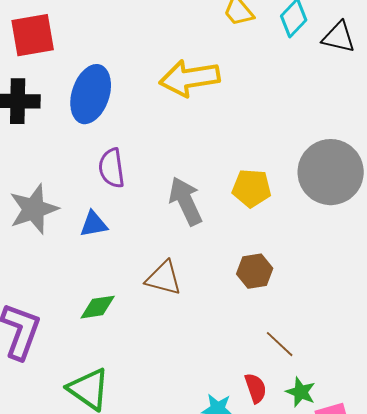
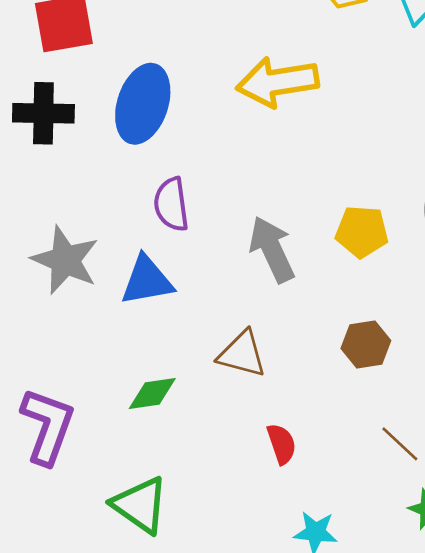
gray star: (34, 209) -> (65, 260), turned -30
blue triangle: (94, 224) -> (147, 281), size x1.4
red semicircle: (256, 388) -> (282, 444), moved

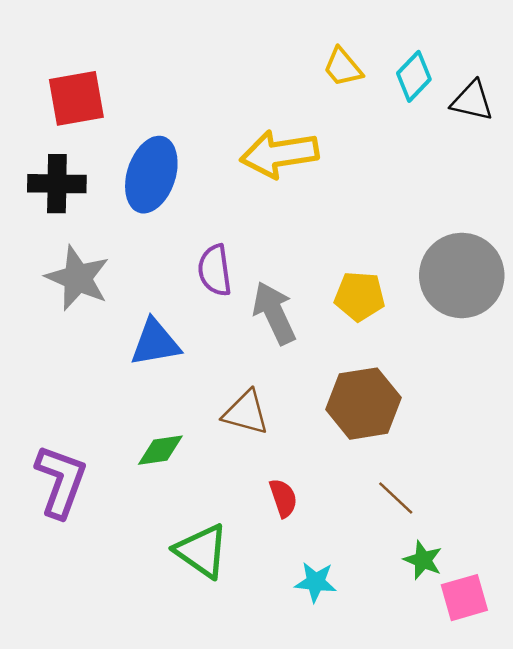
purple semicircle: (171, 204) -> (215, 270), moved
gray star: (65, 260) -> (78, 278), moved
brown hexagon: (366, 345) -> (363, 404), size x1.6
green triangle: (140, 505) -> (202, 551), moved

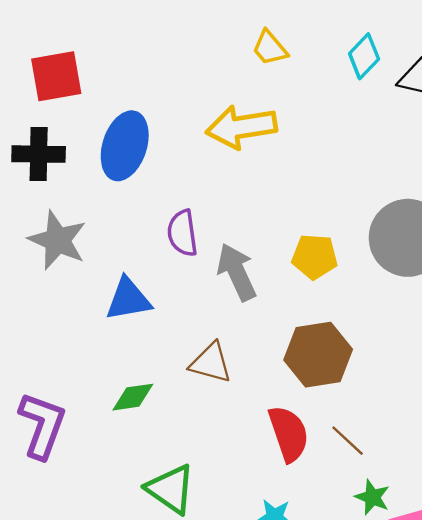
yellow trapezoid: (343, 67) -> (270, 48), moved
red semicircle: (283, 498) -> (289, 434), moved, size x1.6

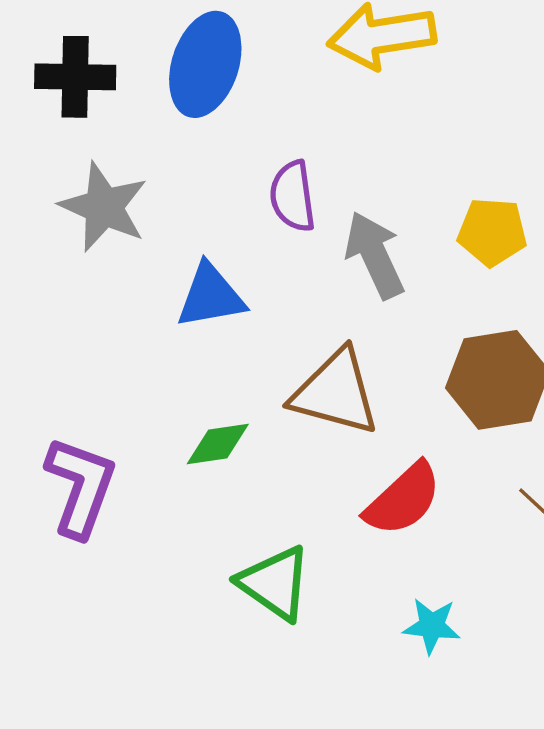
brown triangle: (211, 363) -> (335, 392), size x1.4
red semicircle: (289, 434) -> (403, 499), moved, turned 66

